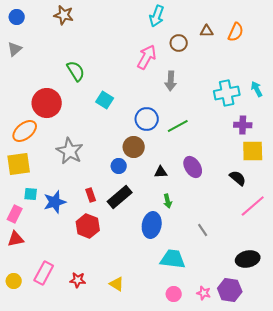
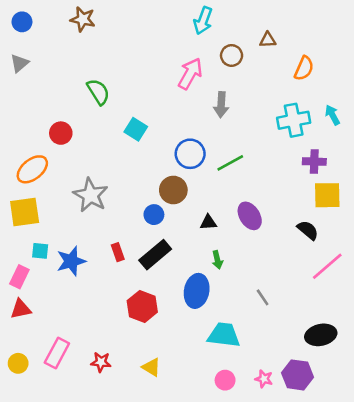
orange semicircle: (236, 32) -> (304, 68), moved
red circle: (47, 103) -> (61, 133), size x0.6
red hexagon: (88, 226) -> (142, 306), moved

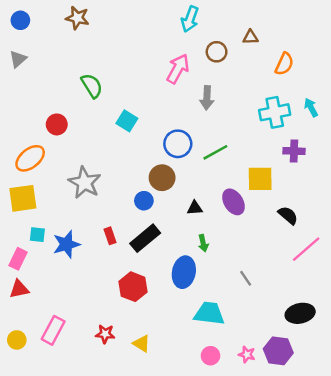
yellow square: (327, 195) -> (260, 179), moved
red star: (101, 362) -> (105, 334), moved

